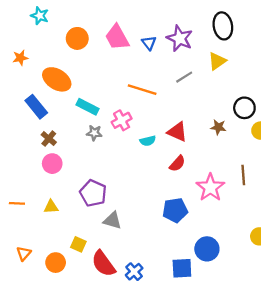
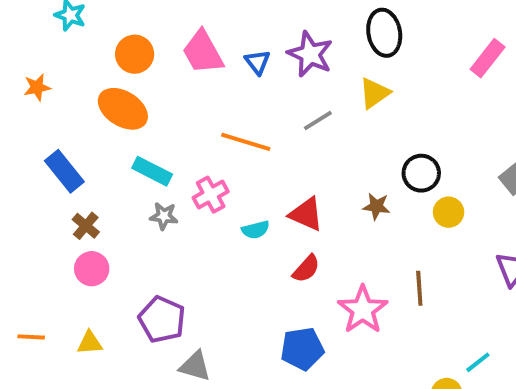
orange ellipse: (57, 79) -> (123, 109), moved

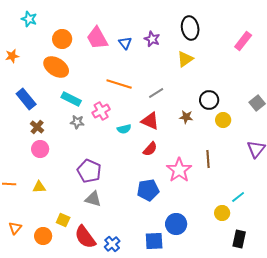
purple star: (310, 54) -> (152, 39), size x0.7
gray line: (318, 120) -> (156, 93), moved
purple pentagon: (162, 319) -> (89, 171), moved

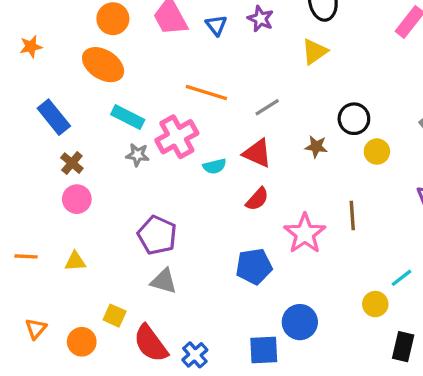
pink cross: (101, 111) -> (177, 137), size x1.4

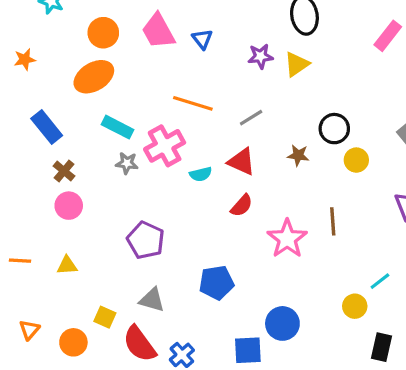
purple star: (260, 19) -> (260, 56), moved, turned -30
orange ellipse: (103, 65) -> (94, 77), turned -63
blue pentagon: (254, 266) -> (216, 283), moved
gray triangle: (164, 281) -> (152, 300), moved

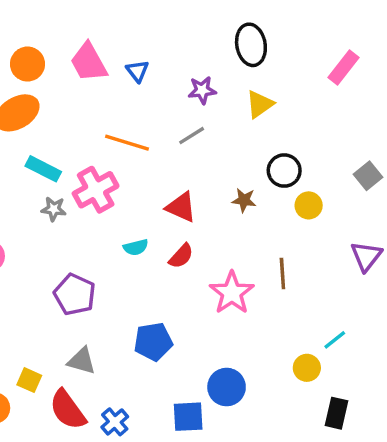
yellow triangle: (297, 64) -> (260, 104), moved
gray line: (251, 118) -> (192, 136), moved
cyan semicircle: (201, 174) -> (136, 247), moved

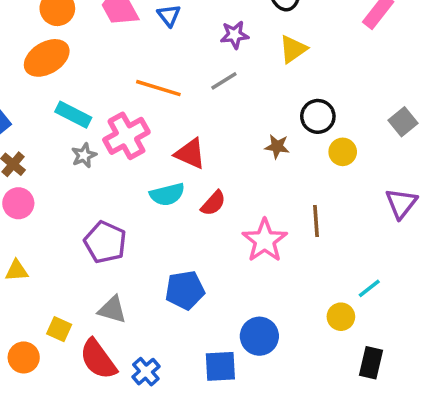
red triangle: (181, 207) -> (190, 154), moved
gray star: (54, 209) -> (84, 155), turned -30
cyan semicircle: (136, 247) -> (167, 194), size x1.4

